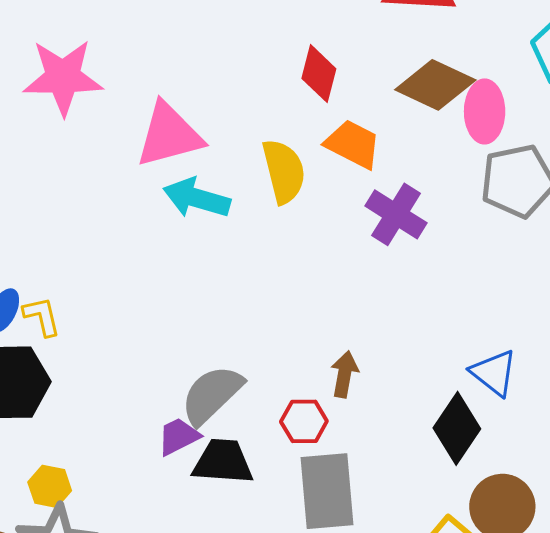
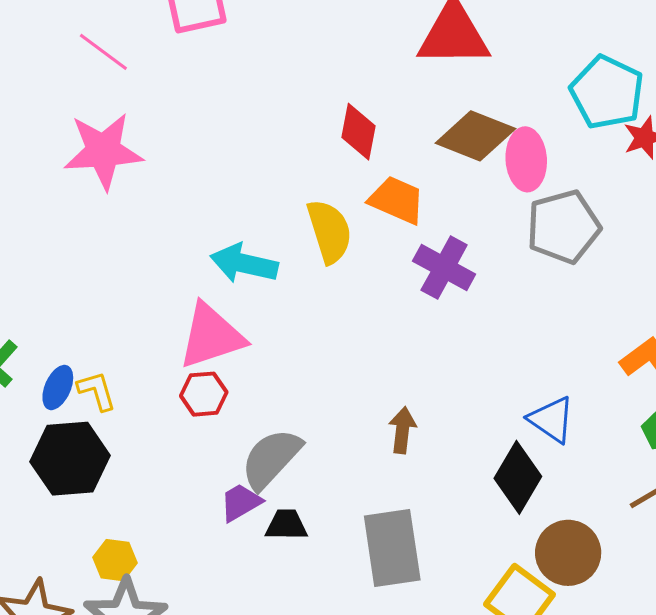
pink triangle: (169, 135) -> (211, 336), moved
red hexagon: (304, 421) -> (204, 394), moved
black trapezoid: (223, 462) -> (286, 525), size x0.7

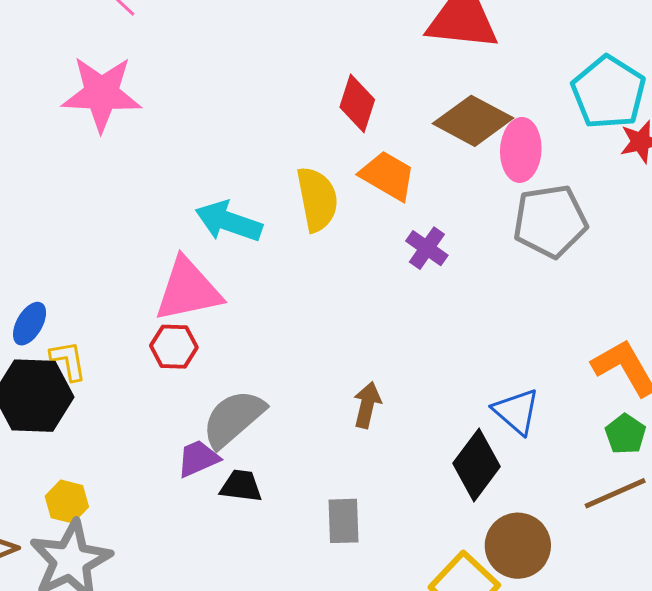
purple cross: (444, 268) -> (427, 248), size x0.7
yellow L-shape: (97, 391) -> (68, 361), moved
gray rectangle: (392, 548) -> (344, 521), size x0.6

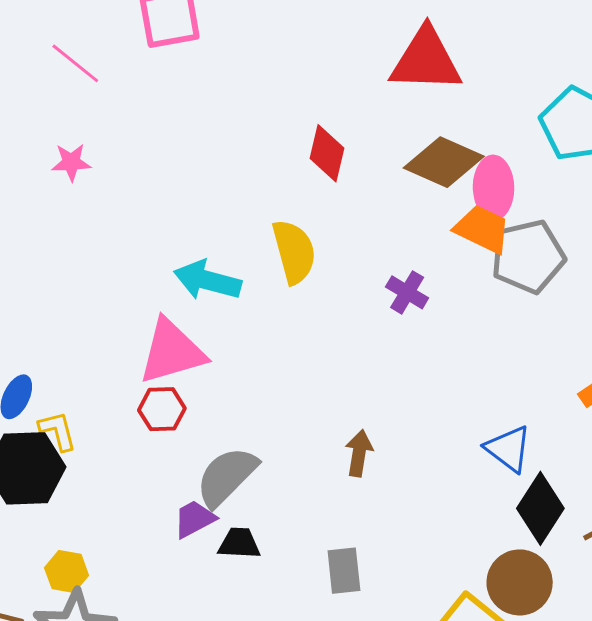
pink star: (101, 94) -> (71, 162), size x0.5
orange trapezoid: (388, 176) -> (482, 229), moved
black diamond: (476, 465) -> (540, 508), moved

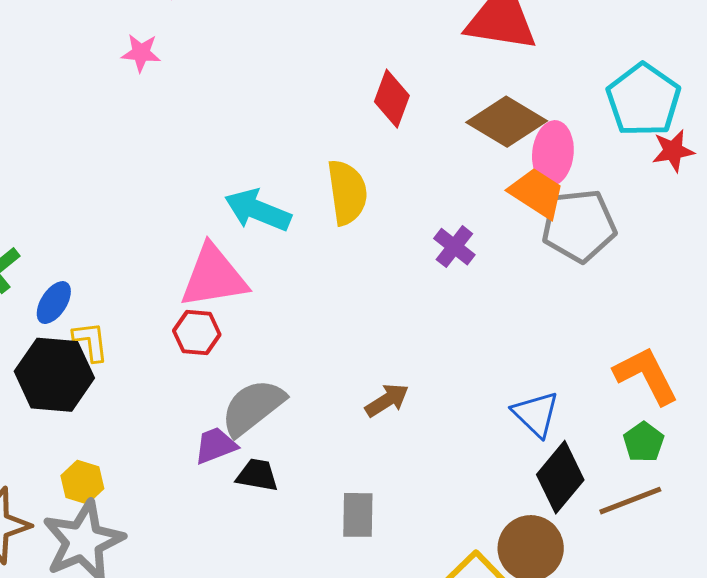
pink star: (71, 162) -> (141, 53), moved
brown arrow: (359, 453) -> (387, 400), turned 42

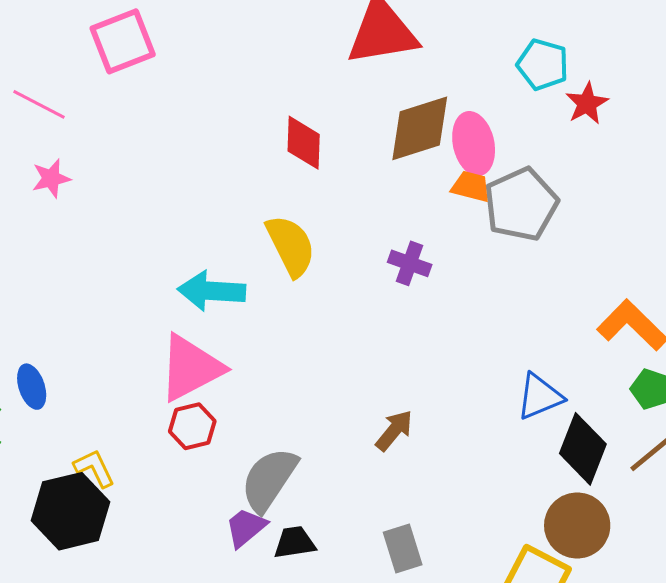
cyan pentagon: (643, 100) -> (543, 65), size x0.7
brown diamond: (507, 122) -> (420, 128), turned -30
orange trapezoid: (537, 193) -> (471, 186), size x0.7
blue ellipse: (54, 303) -> (32, 387), moved, turned -33
blue triangle: (536, 414) -> (540, 397), turned -48

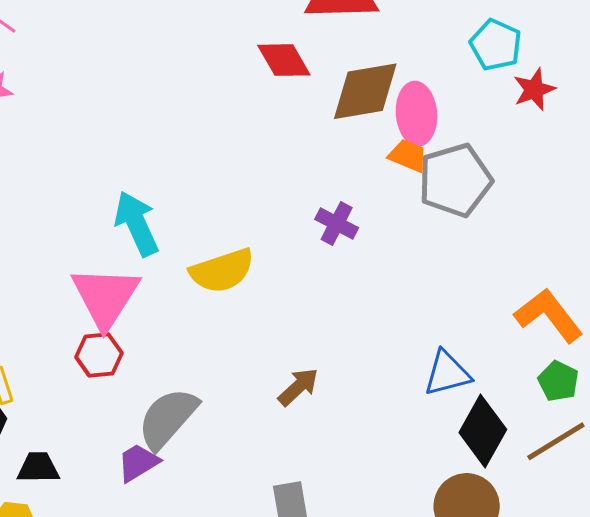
red diamond: (304, 143) -> (284, 60), moved, turned -40
yellow semicircle: (291, 246) -> (222, 271), moved, turned 90
cyan arrow: (211, 291) -> (137, 224), turned 54
pink triangle: (191, 368) -> (105, 297), turned -38
black trapezoid: (295, 542) -> (38, 468), moved

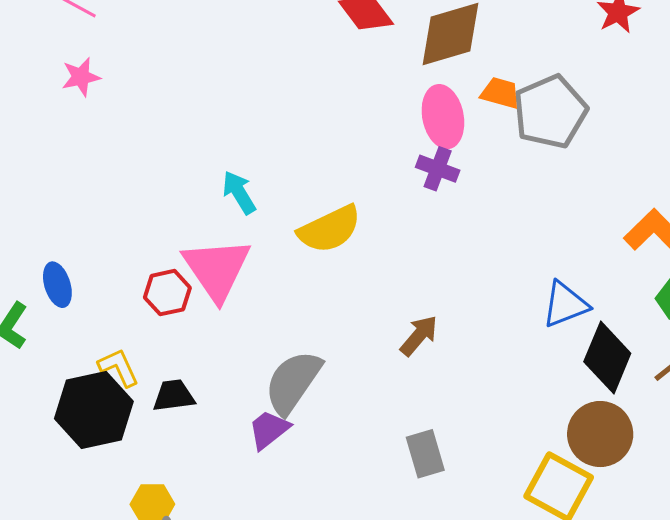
pink ellipse: (416, 114) -> (443, 117), moved
cyan arrow: (137, 224) -> (239, 193), size x0.7
red hexagon: (99, 355) -> (167, 293), moved
black trapezoid: (38, 468) -> (174, 396), moved

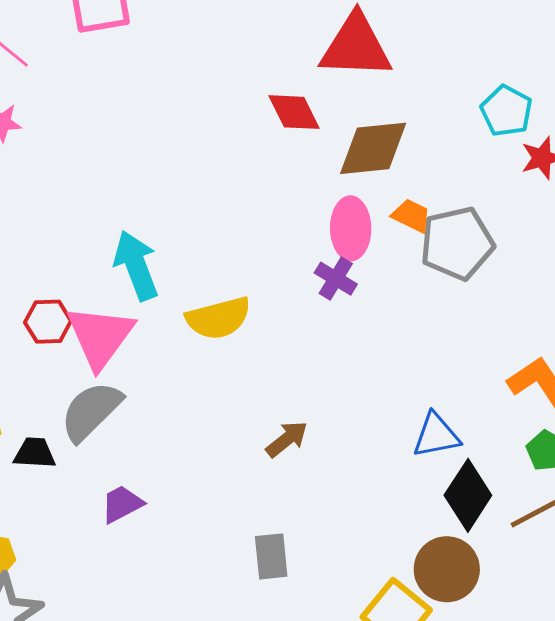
cyan arrow: (239, 193) -> (136, 265), size x1.5
red hexagon: (167, 293) -> (48, 322), moved
gray semicircle: (293, 382) -> (91, 411), moved

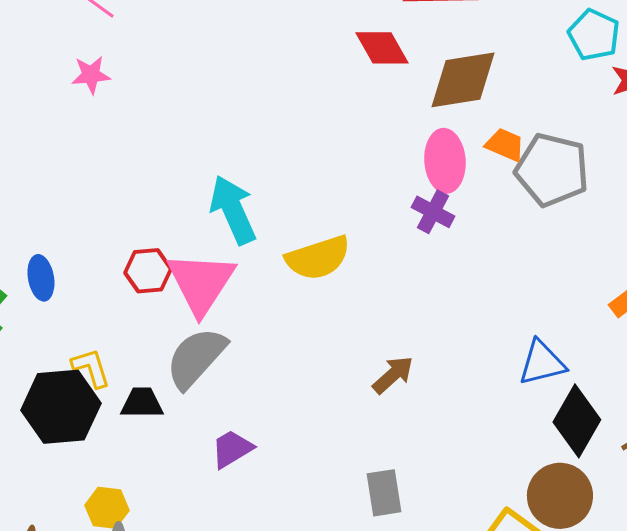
gray pentagon: (457, 243) -> (552, 170), turned 30

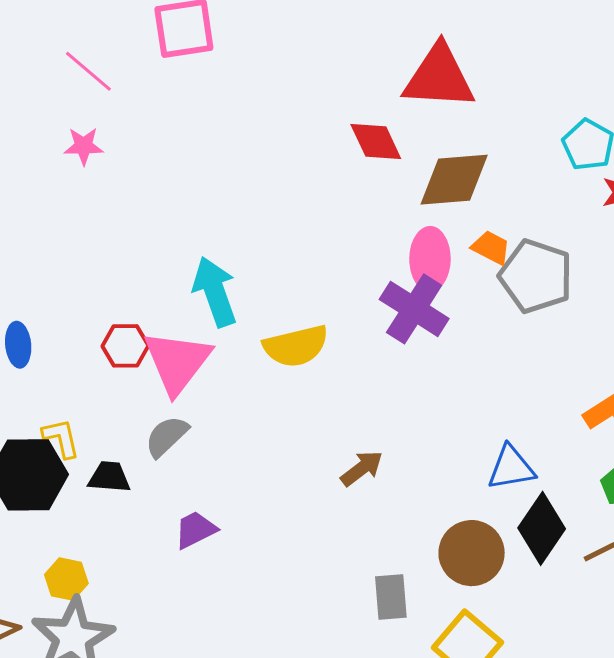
purple cross: (433, 212) -> (414, 309), size x1.6
gray semicircle: (196, 358) -> (167, 436), size x0.7
gray rectangle: (384, 493) -> (391, 597), moved
brown circle: (560, 496) -> (472, 553), moved

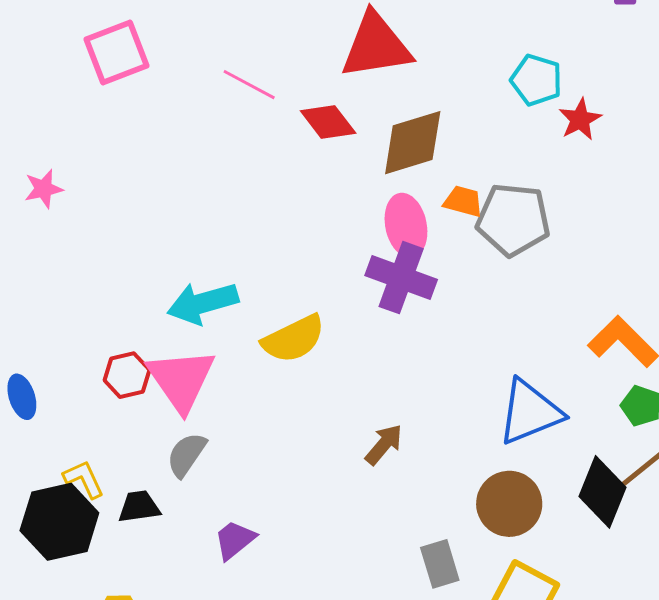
pink line: (88, 71) -> (249, 85), moved
cyan arrow: (215, 292) -> (203, 303), turned -74
blue triangle: (511, 468) -> (530, 412), size x1.4
black diamond: (542, 528) -> (602, 492), moved

